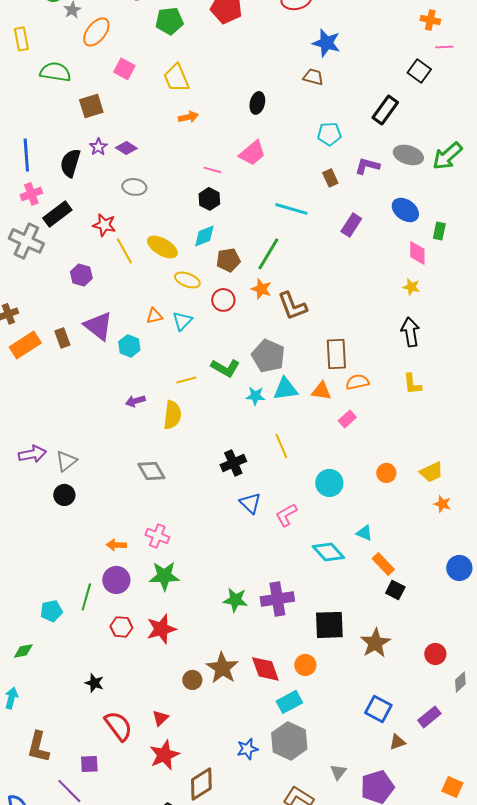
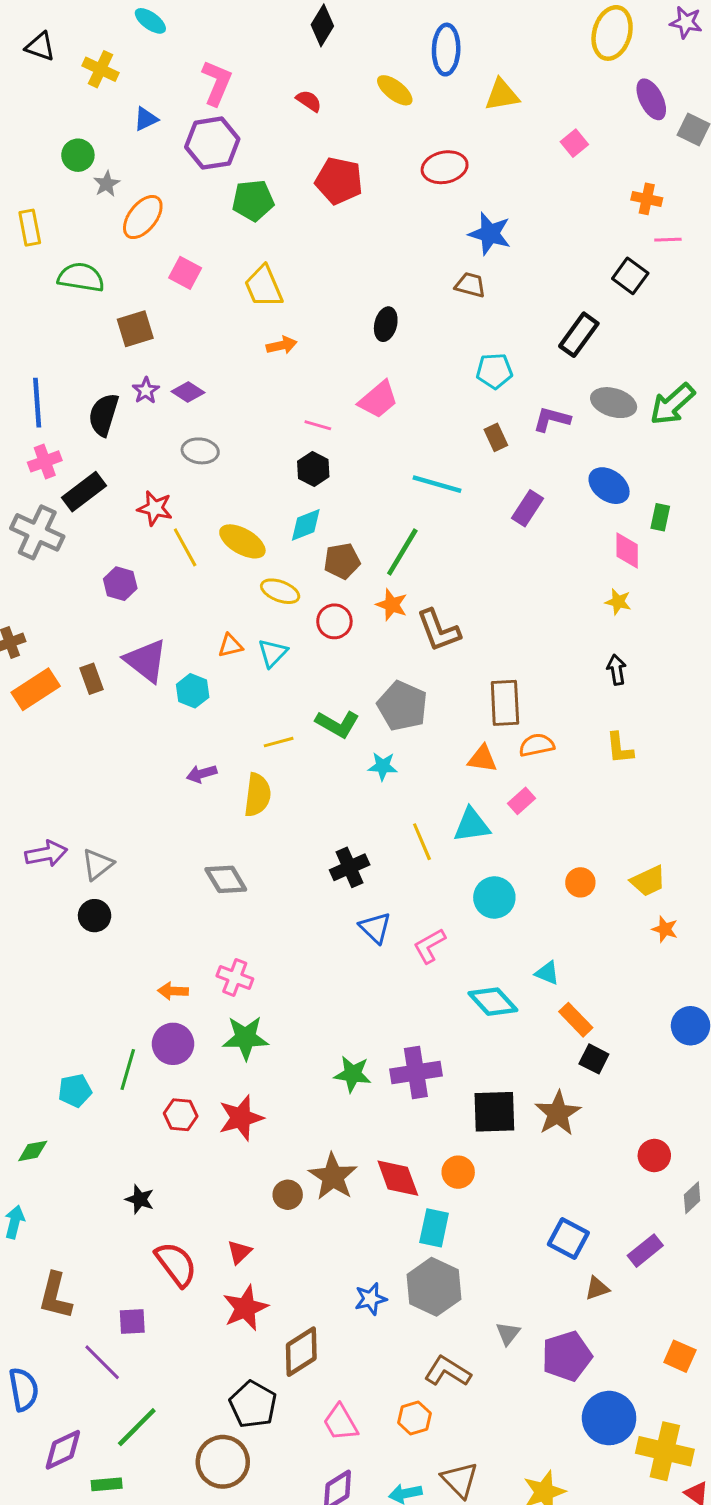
black arrow: (410, 332) -> (617, 670), size x0.7
cyan triangle: (285, 389) -> (472, 825), moved
brown star: (375, 643) -> (558, 1113), moved
cyan rectangle: (289, 702) -> (434, 1228), turned -50

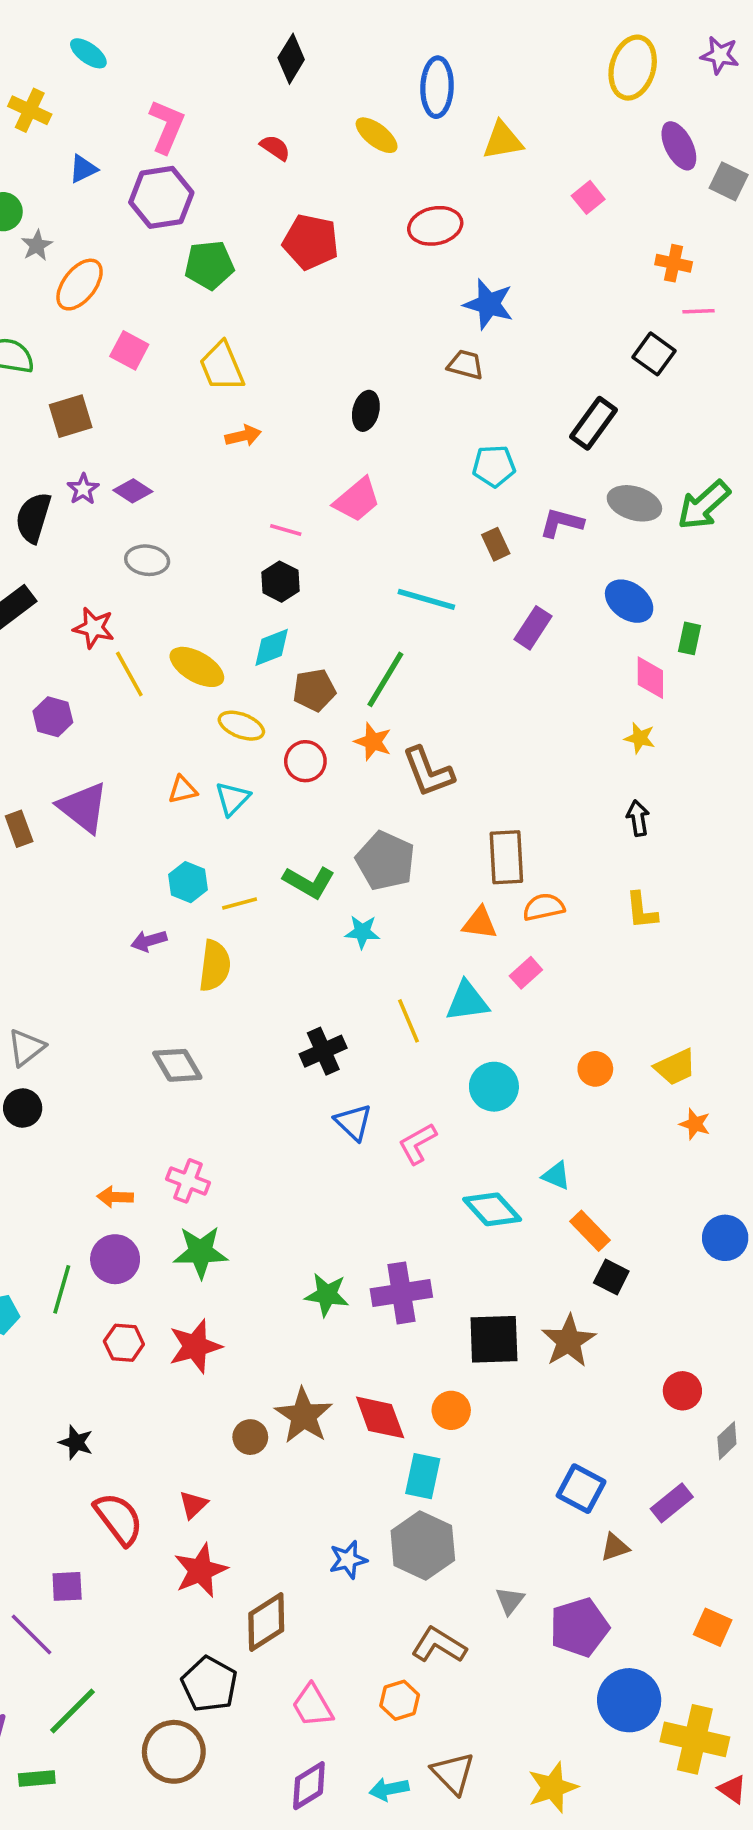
cyan hexagon: (193, 691) -> (188, 882), moved

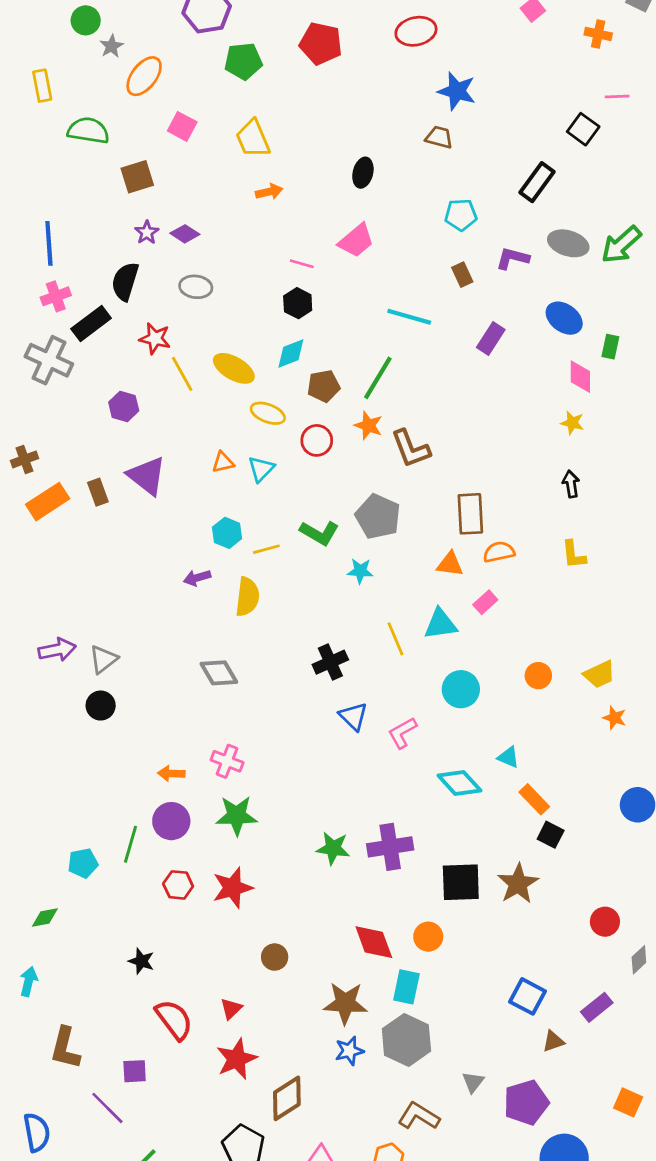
orange cross: (674, 263) -> (598, 34), moved
black semicircle: (33, 518) -> (125, 281), moved
brown star: (304, 1416) -> (345, 1003), moved, turned -30

